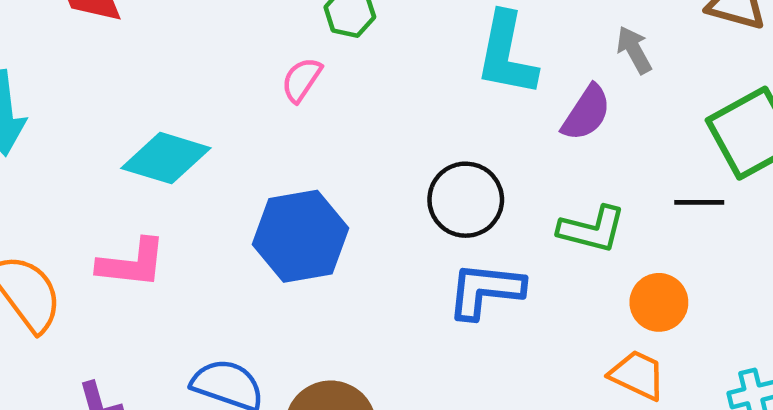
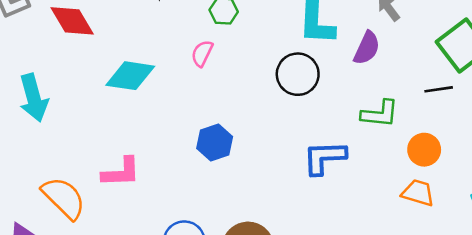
cyan diamond: (166, 158) -> (130, 76), moved
black circle: (466, 200) -> (298, 74), moved
blue hexagon: (301, 236) -> (215, 142), size x0.7

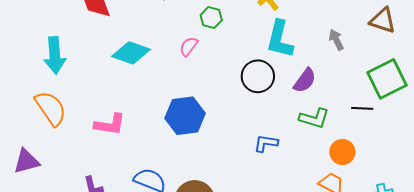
purple semicircle: (367, 48) -> (305, 80), moved
blue hexagon: (215, 142) -> (185, 116), size x1.4
blue L-shape: (324, 158) -> (266, 143), size x0.7
orange semicircle: (64, 198) -> (51, 108), moved

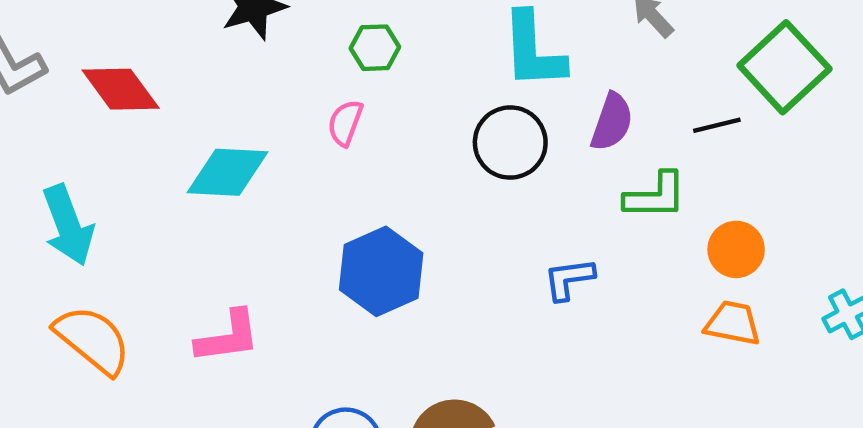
black line: (362, 108) -> (717, 125), moved

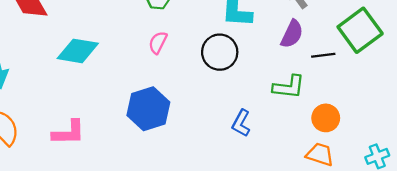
purple semicircle: (612, 122) -> (292, 34), moved
pink semicircle: (345, 123) -> (158, 43), moved
blue L-shape: (569, 279) -> (241, 123), turned -60

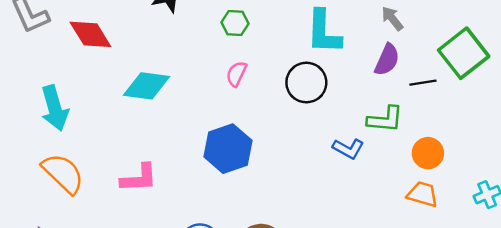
blue L-shape: (241, 123) -> (348, 149), moved, turned -88

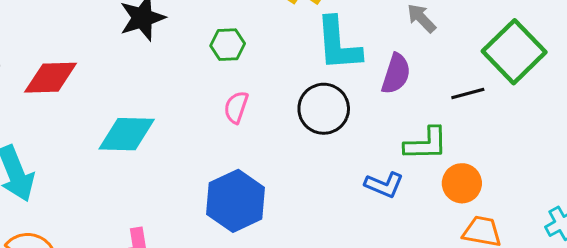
red diamond: (90, 34) -> (51, 78), turned -54
purple semicircle: (387, 60) -> (396, 74), moved
orange circle: (428, 153) -> (462, 183), moved

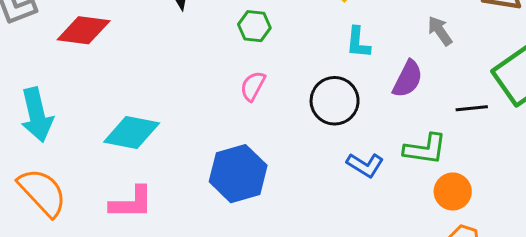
cyan L-shape: (338, 44) -> (358, 42), size x0.6
cyan diamond: (127, 134) -> (132, 133), moved
blue L-shape: (384, 185) -> (365, 165), moved

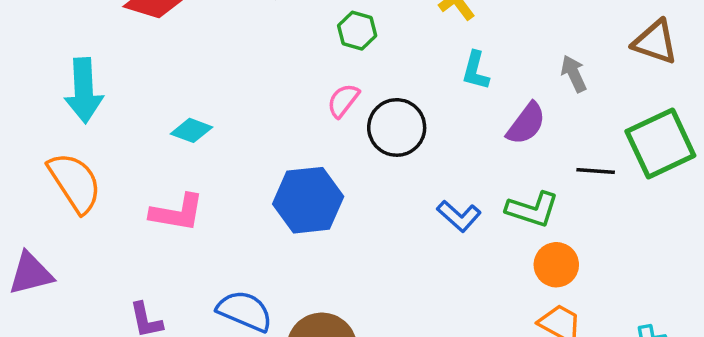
black circle: (335, 101) -> (397, 127), moved
cyan diamond: (132, 133) -> (191, 130), size x0.6

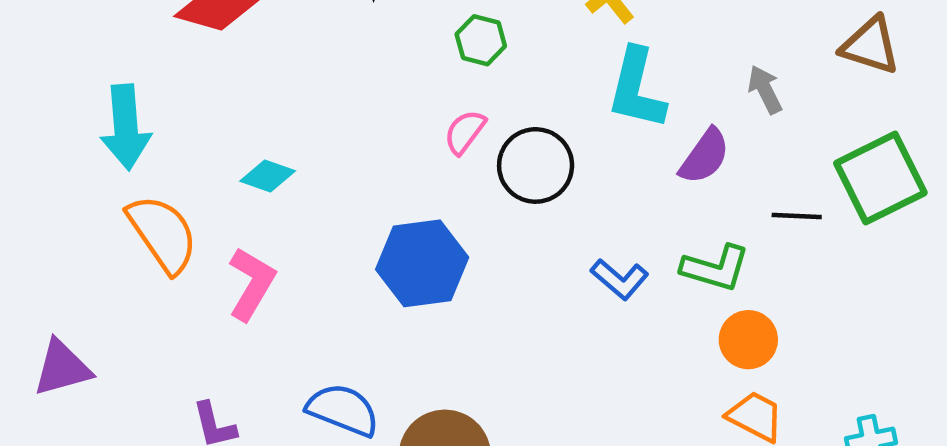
cyan L-shape: (475, 71) -> (637, 89), size x1.6
orange semicircle: (75, 182) -> (163, 234), moved
pink L-shape: (177, 213) -> (252, 284), turned -68

